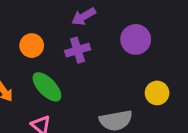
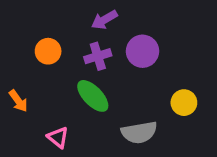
purple circle: (136, 39) -> (142, 51), moved
green ellipse: (47, 87) -> (93, 96), moved

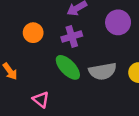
purple circle: (142, 51) -> (118, 22), moved
gray semicircle: (139, 132) -> (103, 71), moved

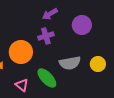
orange circle: (33, 33) -> (21, 52), moved, size x1.5
green ellipse: (68, 67) -> (47, 78), moved

